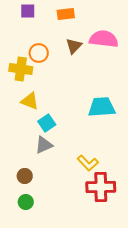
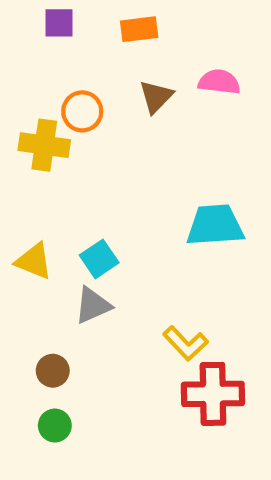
pink semicircle: (104, 39) -> (219, 82), size x0.7
yellow triangle: (30, 101) -> (34, 261), moved

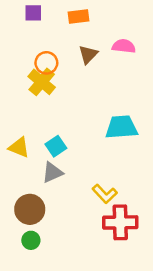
yellow cross: (44, 145) -> (42, 82), moved, turned 32
brown circle: (53, 371) -> (30, 209), size x1.6

